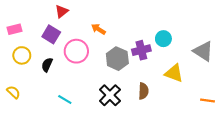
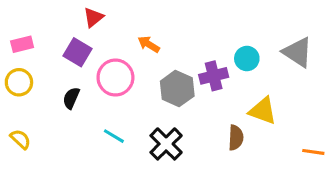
gray triangle: (203, 51) -> (297, 52), moved
yellow circle: (22, 55) -> (19, 82), moved
brown semicircle: (143, 91) -> (236, 138), moved
cyan line: (65, 99) -> (114, 136), moved

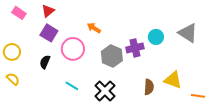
red triangle: (93, 17) -> (48, 11), moved
pink rectangle: (22, 44) -> (19, 13), moved, turned 48
yellow triangle: (263, 111) -> (173, 80), moved
yellow semicircle: (21, 139) -> (13, 79), moved

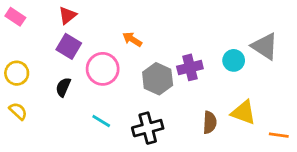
pink rectangle: (19, 13) -> (15, 17), moved
cyan circle: (156, 37) -> (234, 60), moved
black cross: (105, 91) -> (148, 128), turned 30

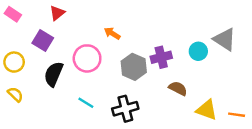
purple square: (69, 46) -> (43, 41), moved
black semicircle: (63, 87) -> (54, 74), size x1.5
yellow triangle: (244, 113) -> (207, 110), moved
brown semicircle: (210, 122) -> (178, 88), moved, turned -66

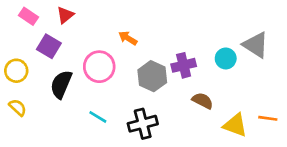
pink rectangle: (13, 14) -> (29, 16), moved
orange line: (237, 115) -> (268, 118), moved

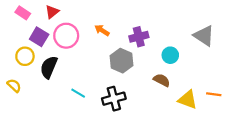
cyan circle: (226, 58) -> (170, 55), moved
purple cross: (184, 65) -> (139, 37), moved
pink circle: (99, 67) -> (66, 36), moved
yellow circle: (16, 71) -> (25, 56), moved

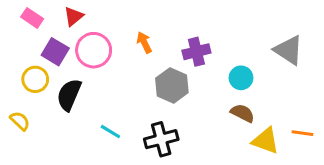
orange arrow: (102, 30) -> (144, 42), turned 32
brown semicircle: (162, 80) -> (243, 113), moved

